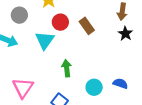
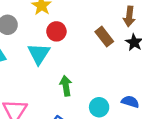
brown rectangle: (87, 26) -> (104, 37), moved

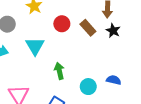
red circle: (56, 31) -> (62, 24), moved

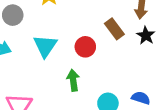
red circle: (62, 24) -> (85, 47), moved

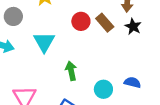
red circle: (85, 47) -> (81, 21), moved

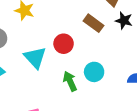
red circle: (81, 21) -> (64, 44), moved
cyan circle: (103, 89) -> (94, 72), moved

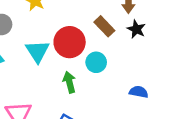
red circle: (64, 44) -> (70, 42), size x1.5
cyan circle: (94, 72) -> (96, 62), moved

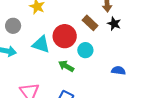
cyan triangle: (37, 51) -> (41, 44), turned -36
green arrow: (69, 82) -> (66, 66), turned -42

